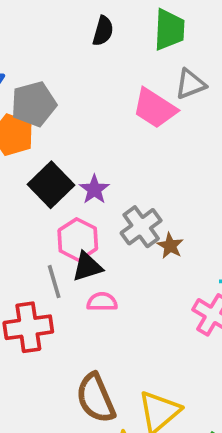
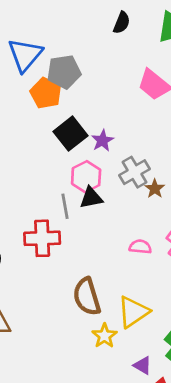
pink semicircle: (102, 302) -> (140, 247), moved

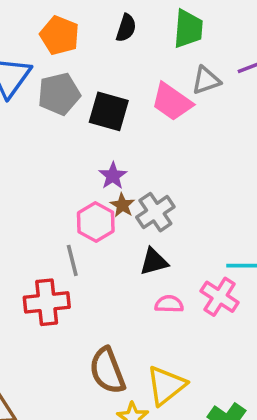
orange pentagon: (46, 93) -> (60, 35), moved
black square: (71, 134) -> (109, 111), moved, turned -32
brown star: (155, 189) -> (122, 205), moved
black triangle: (91, 198) -> (154, 262), moved

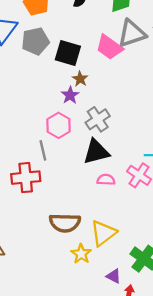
gray triangle: (206, 80) -> (132, 33), size x1.5
brown star: (122, 205) -> (80, 79), moved
black triangle: (154, 262) -> (96, 152), size x1.4
brown semicircle: (107, 371) -> (65, 223), turned -68

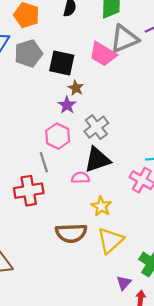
pink semicircle: (106, 180) -> (80, 178), moved
yellow star: (81, 254) -> (101, 206), moved
purple triangle: (114, 276) -> (124, 283), turned 49

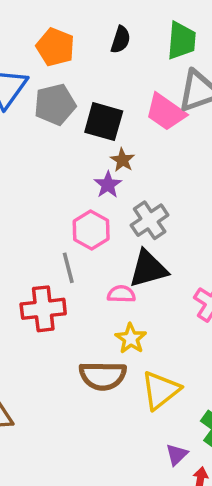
yellow star: (101, 206) -> (131, 339), moved

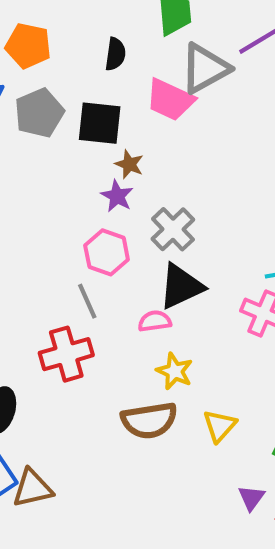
black semicircle: (121, 40) -> (115, 54), moved
yellow triangle: (161, 390) -> (220, 426), size x0.7

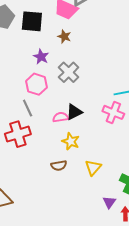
brown star: (129, 164) -> (64, 37), moved
black triangle: (181, 286) -> (74, 112), moved, size x0.7
brown semicircle: (149, 420) -> (59, 166), size x0.6

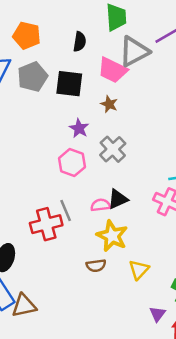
gray line: (28, 108) -> (66, 211), moved
yellow star: (71, 141) -> (112, 236), size x1.4

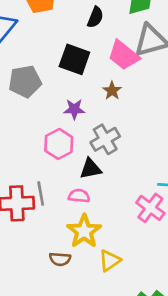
gray pentagon: (32, 77) -> (25, 81), moved
purple star: (79, 128) -> (74, 109), turned 30
black triangle: (118, 199) -> (91, 169), moved
yellow triangle: (139, 270) -> (110, 261), moved

